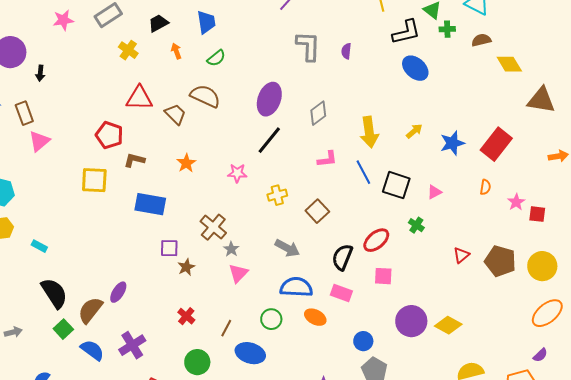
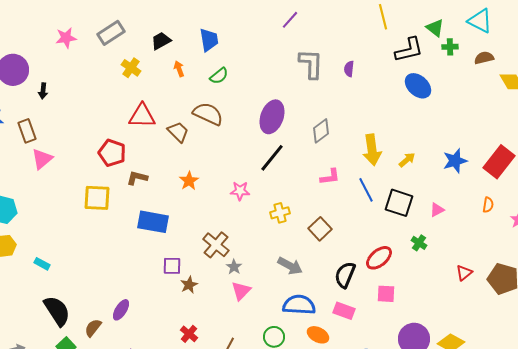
yellow arrow: (414, 131) -> (407, 160), moved
brown semicircle: (90, 310) -> (93, 328), size x0.7

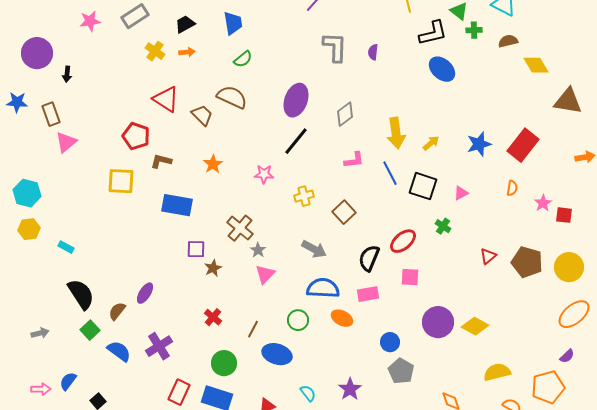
orange arrow: (179, 69) -> (187, 52), moved, turned 105
red triangle: (142, 116) -> (166, 99), turned 32
pink rectangle: (344, 311) -> (368, 294), turned -30

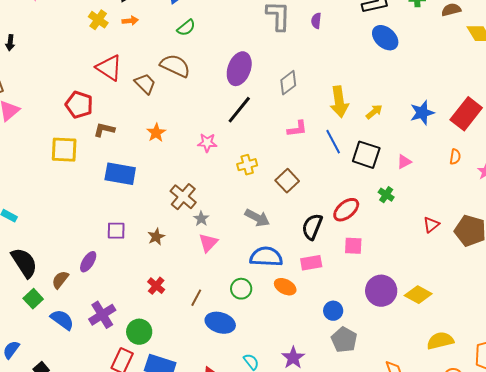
purple square: (196, 249) -> (116, 231), moved
green circle: (224, 363) -> (139, 332), moved

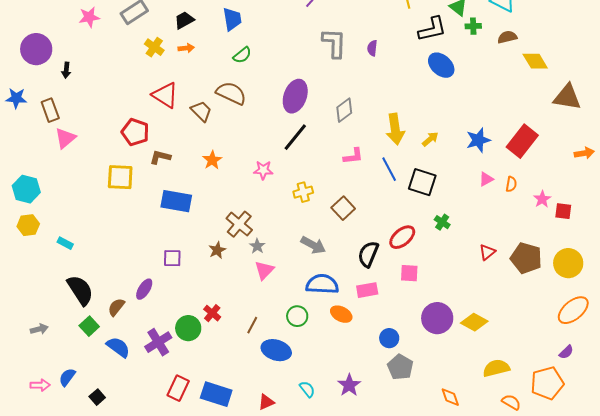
pink triangle: (404, 162) -> (486, 179), moved
brown star: (156, 237) -> (217, 250), moved
green circle: (139, 332) -> (188, 328), moved

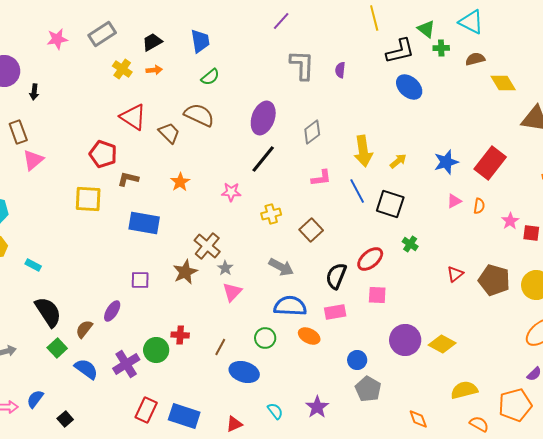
brown star: (217, 250) -> (185, 272), size x1.4
red cross: (212, 313) -> (180, 335), turned -36

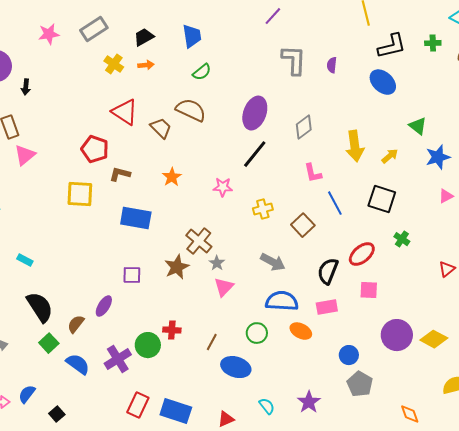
green triangle: (426, 29) -> (418, 126), moved
blue ellipse: (409, 87) -> (383, 82), moved
pink L-shape: (321, 178) -> (313, 173), turned 85
blue line: (357, 191) -> (335, 203), moved

